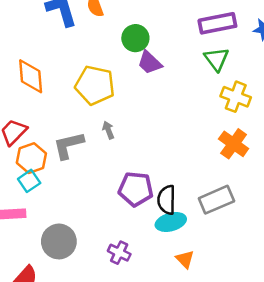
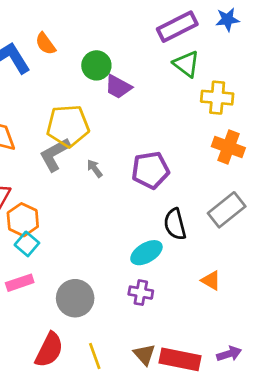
gray L-shape: (68, 145) -> (55, 155), moved
purple pentagon: (136, 189) -> (150, 170), moved
cyan ellipse: (171, 222) -> (146, 253), moved

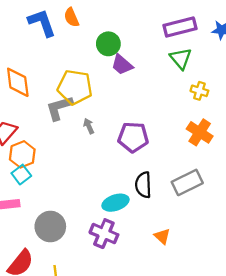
yellow cross: (217, 98) -> (199, 91), size x0.7
purple cross: (141, 293) -> (104, 234), size x1.4

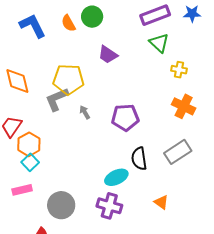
orange semicircle: (71, 17) -> (69, 23), moved
green circle: (108, 44) -> (92, 17), moved

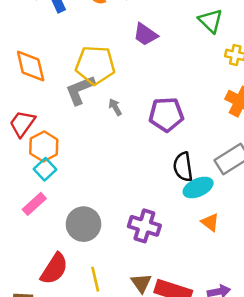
cyan ellipse: (116, 177) -> (198, 187), moved
pink rectangle: (22, 190) -> (34, 204), turned -30

